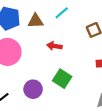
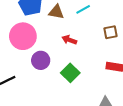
purple circle: (33, 89) -> (41, 60), moved

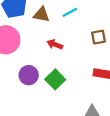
purple circle: (41, 60) -> (29, 75), moved

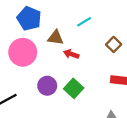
brown triangle: (41, 15) -> (56, 38), moved
brown square: (98, 37) -> (114, 44), turned -32

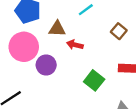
purple circle: (47, 86) -> (46, 65), moved
green square: (74, 88) -> (94, 80), moved

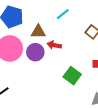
purple circle: (46, 65) -> (35, 52), moved

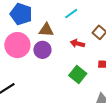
red arrow: (54, 45) -> (77, 44), moved

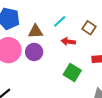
cyan line: (71, 14) -> (60, 21), moved

